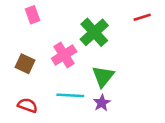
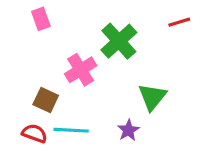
brown square: (25, 64) -> (46, 100), moved
green triangle: (103, 76) -> (152, 97), moved
cyan line: (70, 95) -> (71, 130), moved

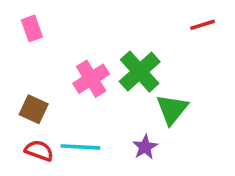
pink rectangle: (41, 19) -> (32, 28), moved
green cross: (119, 41) -> (140, 72), moved
brown square: (46, 100) -> (34, 109), moved

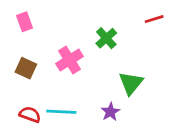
green cross: (140, 72) -> (106, 38), moved, size x0.7
brown square: (34, 109) -> (26, 68), moved

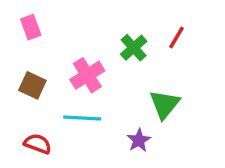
red line: (154, 19) -> (177, 37), moved, turned -42
cyan line: (61, 112) -> (82, 118), moved

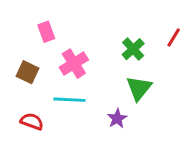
pink rectangle: (31, 27) -> (46, 32), moved
red line: (177, 37) -> (174, 37), moved
green cross: (134, 48) -> (133, 49), moved

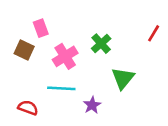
green cross: (133, 49) -> (101, 44), moved
brown square: (27, 72) -> (24, 50), moved
purple star: (117, 119) -> (92, 105), moved

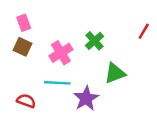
pink rectangle: (41, 28) -> (24, 23), moved
green triangle: (123, 78) -> (115, 73), turned 30
purple star: (92, 105) -> (86, 98), size x1.5

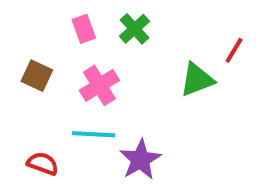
pink rectangle: (24, 23) -> (84, 29), moved
green cross: (94, 41) -> (135, 29), moved
green triangle: (115, 73) -> (197, 80), moved

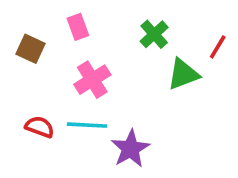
green cross: (135, 29) -> (154, 34), moved
brown square: (37, 76) -> (31, 49), moved
red semicircle: (43, 164) -> (40, 127), moved

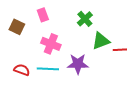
red line: (218, 47) -> (120, 50), moved, turned 56
pink cross: (92, 80) -> (51, 44), turned -36
purple star: (131, 149) -> (78, 64), moved, turned 30

